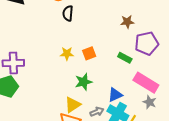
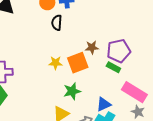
brown star: (127, 22) -> (92, 47), moved
purple pentagon: (147, 43) -> (119, 51), moved
orange square: (89, 53) -> (78, 63), size x1.5

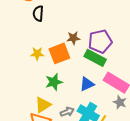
green rectangle: (113, 67) -> (95, 58), size x1.5
blue triangle: (104, 104) -> (87, 84), moved

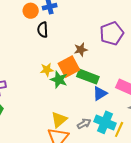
purple pentagon: (100, 41) -> (112, 33), moved
green rectangle: (95, 58) -> (88, 77), moved
green star: (54, 82) -> (59, 80), moved, turned -30

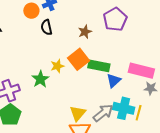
brown star: (81, 50) -> (85, 32), moved
green star: (59, 80) -> (40, 79), moved, turned 30
gray arrow: (84, 124) -> (103, 113), size x1.5

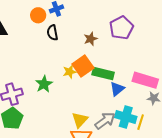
yellow star: (57, 66) -> (70, 72), moved

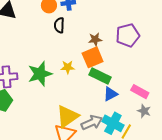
orange square: (83, 66) -> (93, 57), moved
pink rectangle: (145, 80) -> (140, 92), size x0.7
green star: (44, 84) -> (40, 74), size x1.4
yellow triangle: (80, 120) -> (67, 116), size x1.4

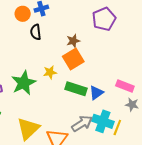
purple pentagon: (128, 35) -> (104, 19), moved
green rectangle: (100, 76) -> (76, 89), moved
yellow triangle: (67, 116) -> (28, 129), moved

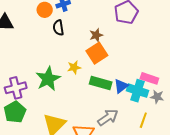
cyan cross: (103, 121) -> (138, 91), moved

